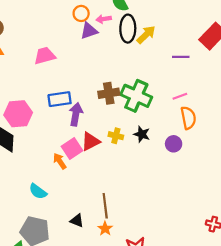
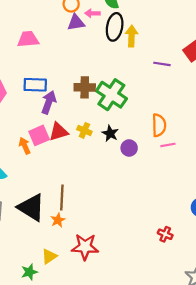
yellow arrow: (146, 35) -> (132, 36), turned -54
pink line: (180, 96) -> (168, 145), moved
purple circle: (174, 144) -> (129, 148), moved
black triangle: (77, 221) -> (31, 207), size x2.0

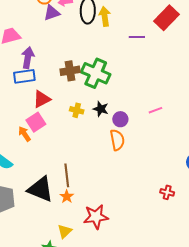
purple arrow: (49, 102) -> (28, 58), moved
orange semicircle: (159, 125) -> (117, 140), moved
red triangle: (59, 132) -> (42, 99), moved

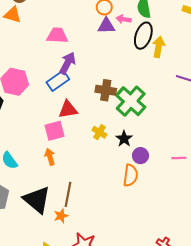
blue rectangle: (24, 76) -> (58, 81), turned -45
orange arrow: (24, 134) -> (50, 157), moved

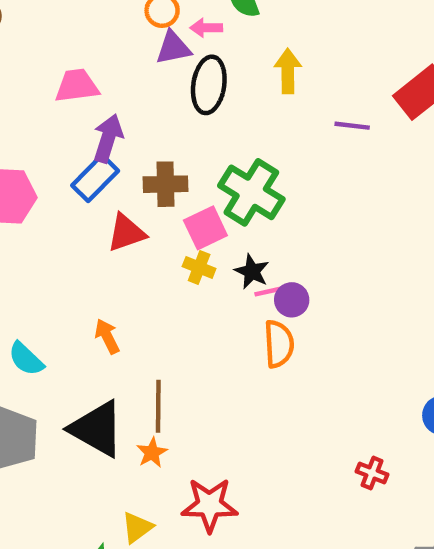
black ellipse: (143, 36) -> (209, 85), moved
brown cross: (106, 90) -> (165, 184), moved
pink square: (54, 131) -> (205, 228), moved
pink line: (179, 158) -> (270, 291), moved

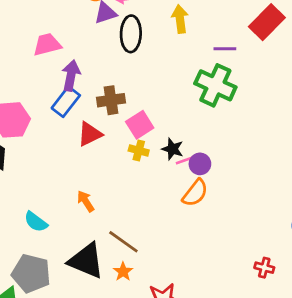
green cross: (251, 192) -> (215, 85), moved
orange semicircle: (279, 344) -> (195, 193), turned 48
brown line: (158, 406) -> (123, 242), turned -48

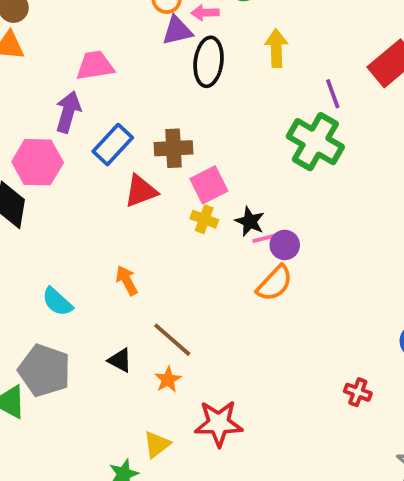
purple line: (225, 49) -> (333, 94), turned 65
purple arrow: (71, 76) -> (68, 112), moved
black triangle: (86, 261) -> (120, 360), size x0.5

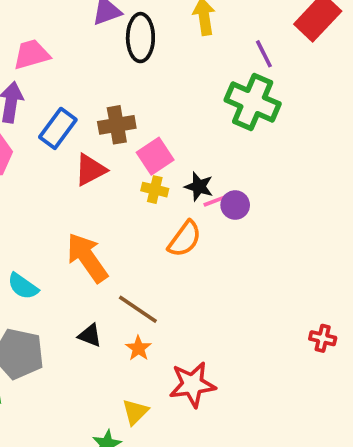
orange arrow: (127, 281) -> (87, 258), size x1.8
orange semicircle: (275, 283) -> (185, 239), moved

